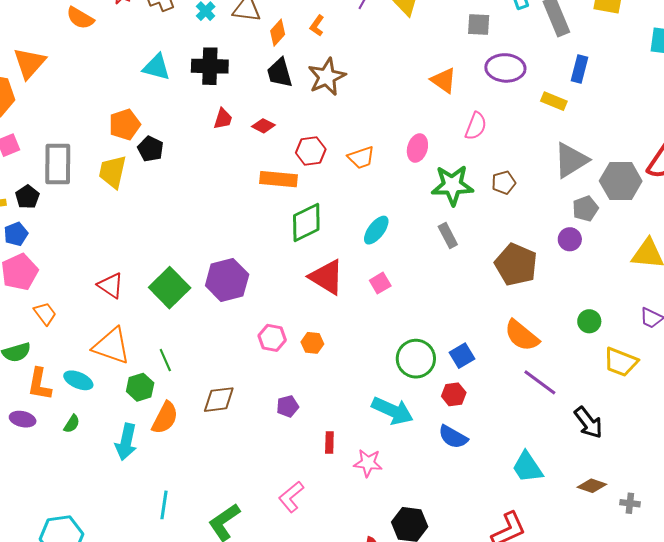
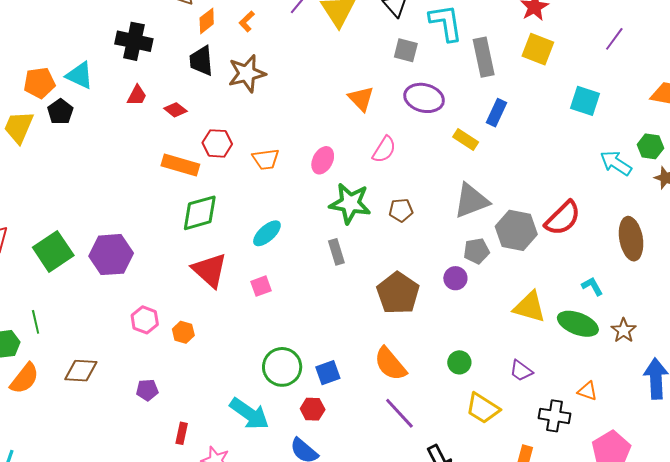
cyan triangle: (156, 67) -> (80, 75), moved

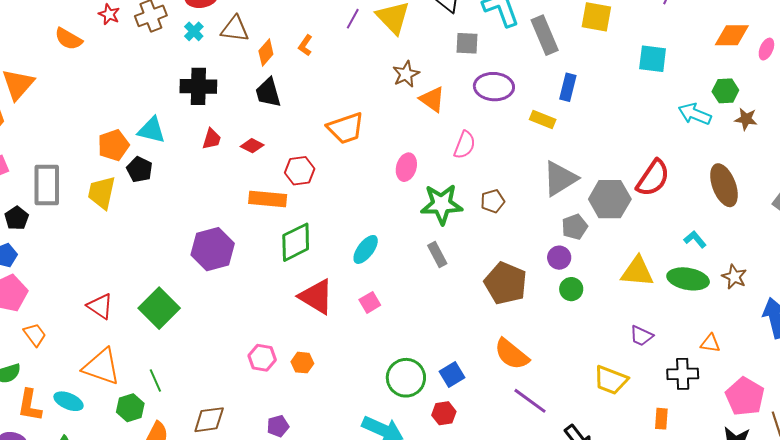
brown star: (247, 73) -> (406, 74), moved, size x0.7
orange trapezoid: (266, 159) -> (346, 128), moved, size x1.4
purple hexagon: (111, 255) -> (213, 249), moved
green circle: (459, 362) -> (571, 289), moved

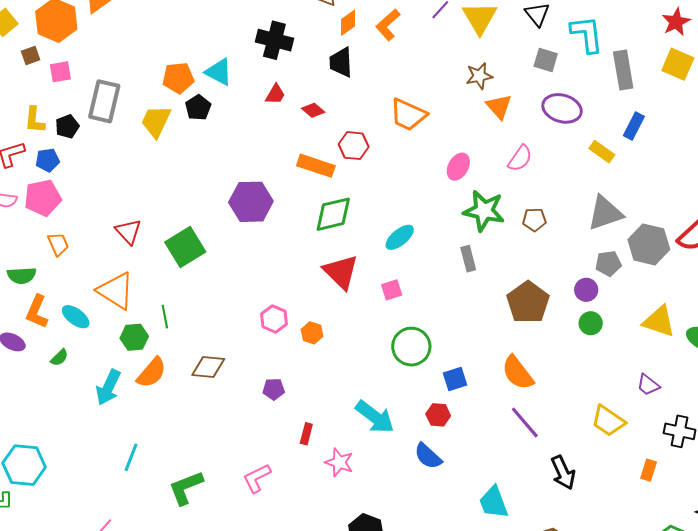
orange L-shape: (305, 45) -> (388, 25), size x1.5
orange trapezoid: (346, 128) -> (408, 115), turned 30
green circle: (406, 378) -> (411, 347), moved

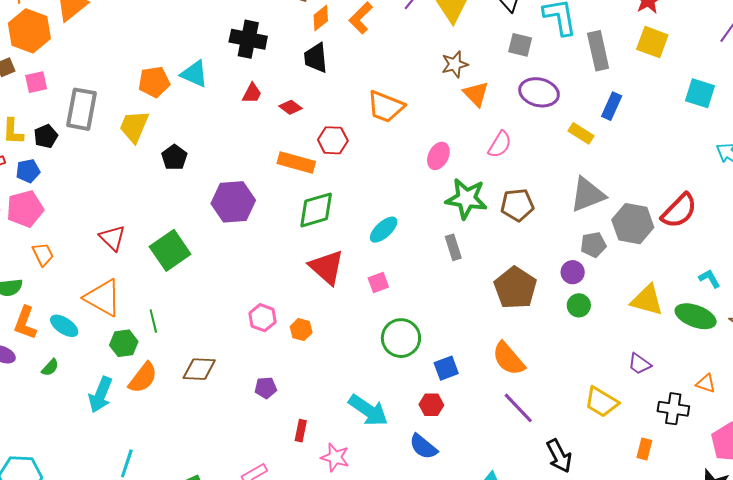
black pentagon: (198, 107) -> (174, 157), moved
brown pentagon: (534, 220) -> (517, 205), size x1.4

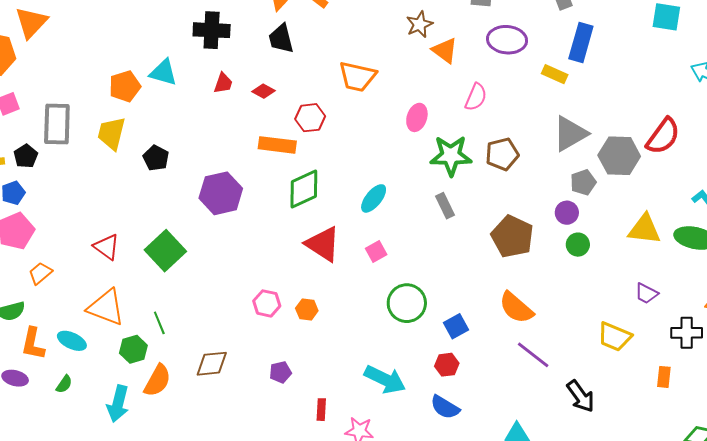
blue rectangle: (612, 106) -> (581, 43), size x1.4
orange trapezoid: (43, 254) -> (40, 273), turned -95

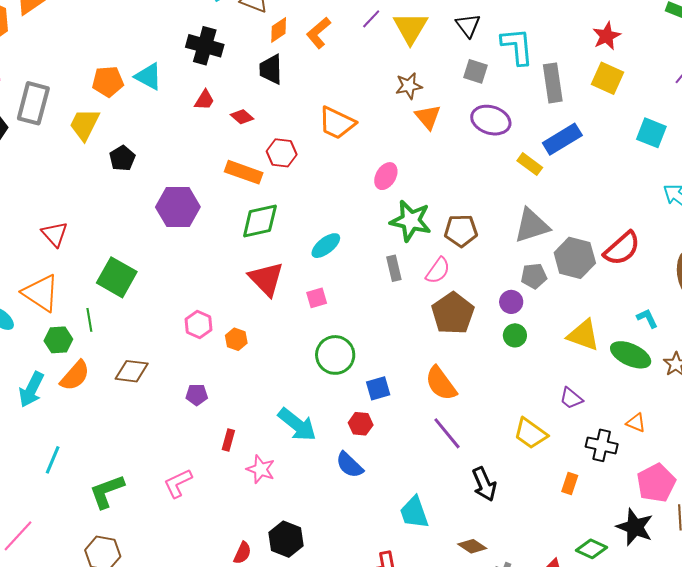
blue rectangle: (581, 43) -> (562, 139), turned 30
pink semicircle: (476, 97) -> (438, 271), moved
green square: (165, 251) -> (117, 277), moved, turned -30

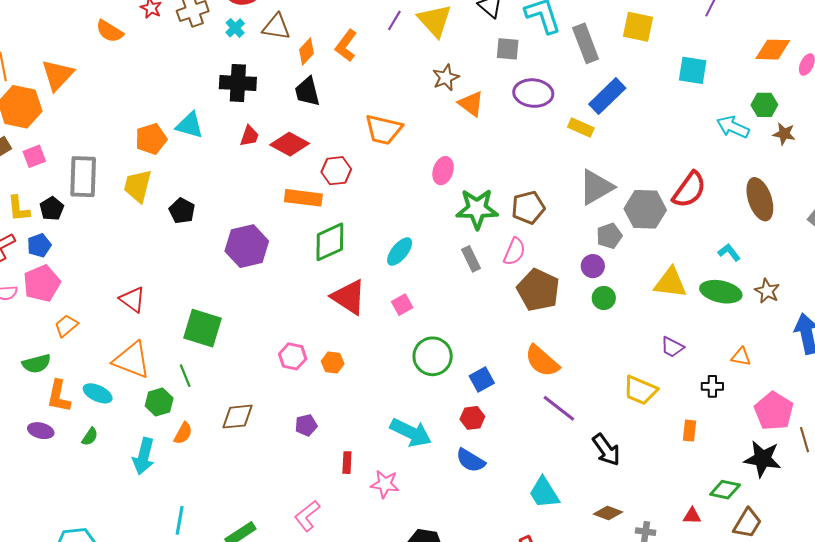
red diamond: (242, 117) -> (290, 144), size x1.6
orange semicircle: (75, 376) -> (183, 433), size x0.7
black cross: (602, 445) -> (712, 386), size x0.7

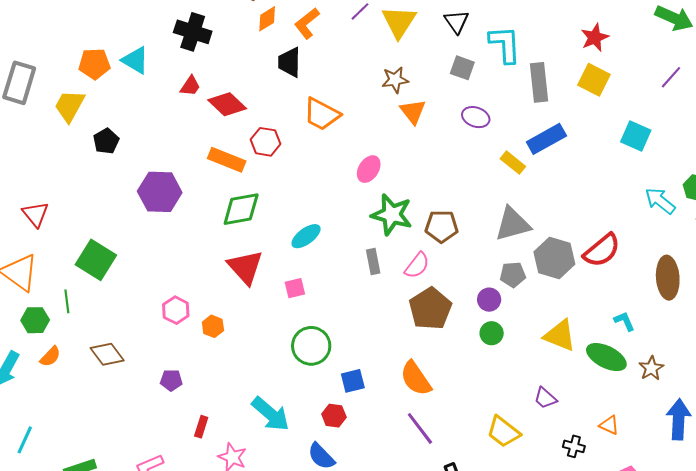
black trapezoid: (307, 92) -> (289, 62), moved
purple ellipse: (533, 93) -> (476, 117), size x0.7
brown diamond: (237, 417) -> (107, 354), turned 44

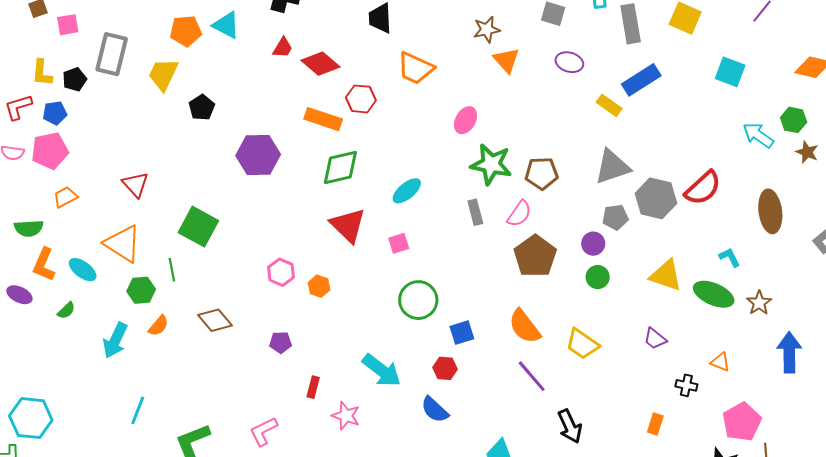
yellow trapezoid: (503, 432) -> (582, 344), moved

